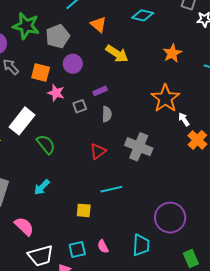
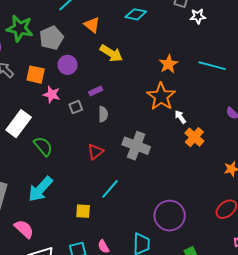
orange star: (172, 53) -> (168, 64), moved
cyan arrow: (42, 187) -> (40, 189), size x1.6
cyan line: (111, 189) -> (110, 189), turned -35

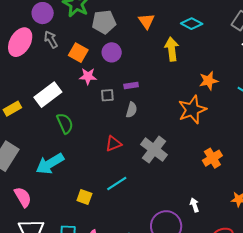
yellow arrow: (111, 53) -> (172, 49), moved, turned -145
pink star: (52, 94) -> (88, 76), turned -30
white arrow: (180, 117) -> (194, 205), moved

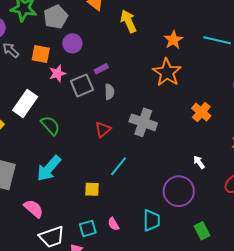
gray square: (107, 95) -> (82, 85), size x1.6

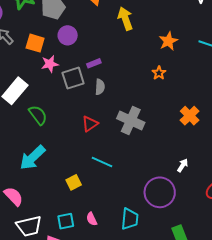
orange star: (167, 72) -> (159, 73), size x0.5
white arrow: (199, 162) -> (183, 165), turned 64
cyan line: (118, 166) -> (102, 162), turned 70
yellow square: (92, 189) -> (74, 182), turned -35

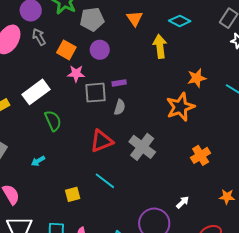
orange star: (159, 73) -> (180, 107), size x2.0
red triangle: (90, 124) -> (102, 141), size x1.4
cyan arrow: (32, 158) -> (38, 161), size x0.5

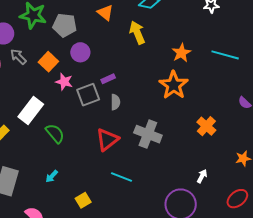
gray pentagon: (92, 19) -> (65, 25), turned 30
orange square: (66, 50) -> (48, 62), turned 30
pink star: (76, 74) -> (64, 82), turned 30
yellow square: (73, 194) -> (83, 200), moved

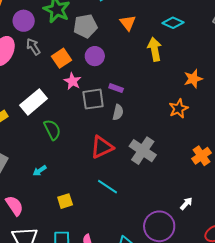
gray pentagon: (65, 25) -> (85, 26), turned -30
purple rectangle: (108, 79) -> (116, 88), turned 32
orange star: (174, 85) -> (179, 109), size x0.7

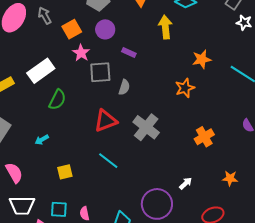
purple rectangle: (116, 88) -> (129, 53), moved
green semicircle: (52, 130) -> (57, 100), turned 50

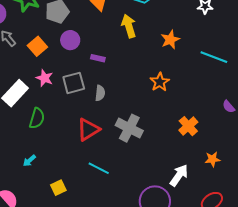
pink star: (81, 53) -> (45, 78), moved
orange star: (202, 59) -> (170, 40), moved
orange star: (230, 178) -> (212, 159), moved
white arrow: (186, 183) -> (179, 175), size x1.6

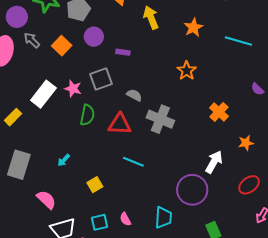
pink star: (45, 78) -> (73, 89), moved
gray semicircle: (100, 93) -> (134, 95), moved, turned -63
green semicircle: (37, 118) -> (87, 115), moved
red triangle: (88, 130) -> (120, 124), turned 40

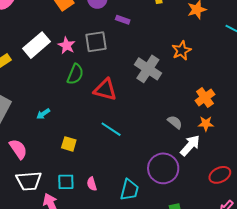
gray semicircle: (134, 95) -> (175, 122), moved
gray cross: (160, 119) -> (148, 69), moved
orange star: (246, 143) -> (206, 124), moved
yellow square: (95, 185) -> (69, 144), turned 35

